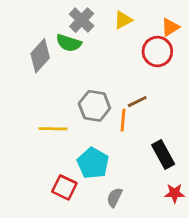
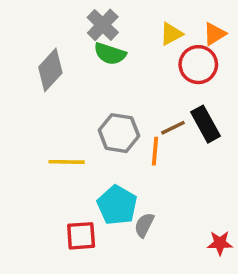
yellow triangle: (123, 20) -> (171, 34), moved
green semicircle: (69, 43) -> (110, 54), moved
black rectangle: (163, 155) -> (205, 124), moved
red square: (64, 187) -> (81, 236), turned -30
gray semicircle: (114, 197) -> (144, 225), moved

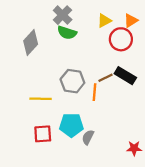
black rectangle: (205, 124) -> (125, 76), turned -30
cyan pentagon: (117, 205) -> (71, 125), turned -30
red square: (81, 236) -> (43, 134), moved

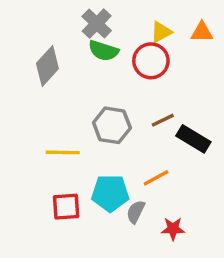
orange triangle: (131, 21) -> (202, 32), turned 32
red circle: (121, 39) -> (151, 61), moved
black rectangle: (125, 76) -> (193, 139), moved
orange line: (94, 92) -> (156, 178), moved, turned 56
red star: (134, 148) -> (173, 229), moved

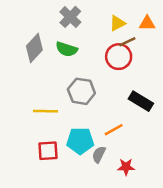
green semicircle: (103, 51) -> (67, 49), moved
red circle: (151, 61) -> (119, 57), moved
brown line: (163, 120) -> (127, 42), moved

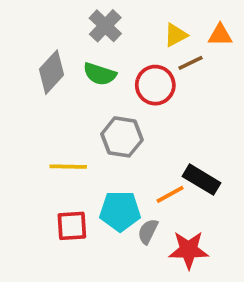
red circle: (119, 57) -> (155, 85), moved
black rectangle: (141, 101) -> (202, 180), moved
red star: (126, 167) -> (189, 250), size x1.5

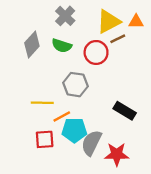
yellow triangle: (176, 35) -> (109, 22), size x1.6
orange line: (170, 194) -> (62, 117), moved
gray semicircle: (148, 231) -> (91, 143), size x1.6

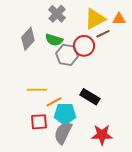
gray hexagon: (75, 85) -> (67, 55), moved
black rectangle: (125, 111) -> (90, 97), moved
gray semicircle: (91, 143) -> (63, 133), moved

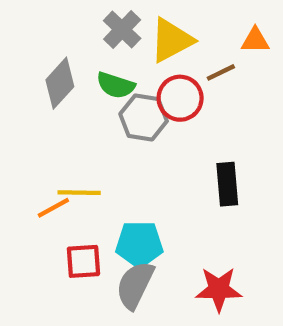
yellow triangle: (95, 19) -> (171, 40), moved
black rectangle: (90, 97) -> (227, 184), moved, turned 54
orange line: (54, 102) -> (53, 208), moved

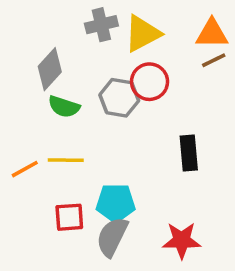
gray cross: (122, 29) -> (101, 25), turned 32
orange triangle: (255, 40) -> (212, 34), size x1.4
brown line: (221, 72) -> (214, 60), moved
green semicircle: (116, 85) -> (64, 107), moved
orange line: (53, 208) -> (25, 169), moved

